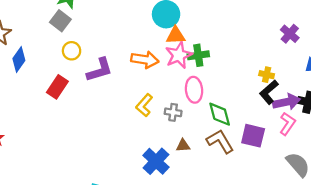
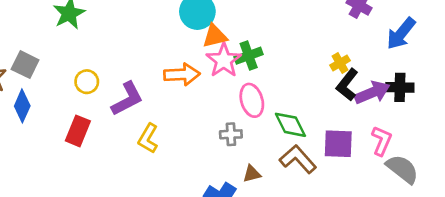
gray square: (60, 21) -> (25, 65), moved
yellow cross: (267, 75) -> (340, 63), turned -32
yellow L-shape: (144, 105) -> (148, 138), moved
pink L-shape: (287, 124) -> (382, 141), moved

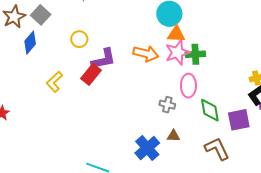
red rectangle: (78, 131) -> (91, 74), moved
yellow L-shape: (148, 138) -> (54, 82), moved
purple square: (338, 144) -> (239, 120), moved, turned -30
brown L-shape: (298, 159) -> (217, 149), moved

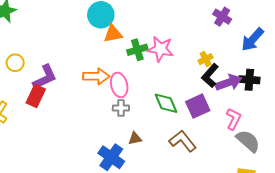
pink star: (177, 52) -> (160, 49), moved, turned -30
orange arrow: (146, 54) -> (96, 76), moved
pink ellipse: (188, 86) -> (119, 85), moved

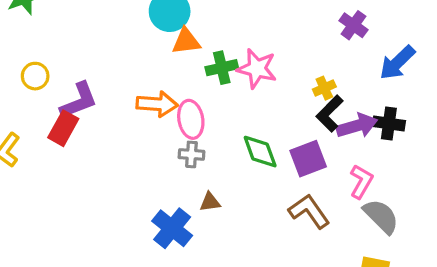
brown L-shape: (183, 141) -> (309, 211), moved

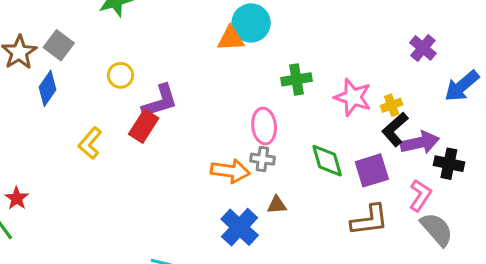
orange triangle: (186, 41) -> (231, 39), moved
pink star: (257, 69) -> (353, 97), moved
orange arrow: (157, 104) -> (230, 171), moved
black cross: (389, 124) -> (449, 164), moved
brown L-shape: (309, 211) -> (369, 220), turned 114

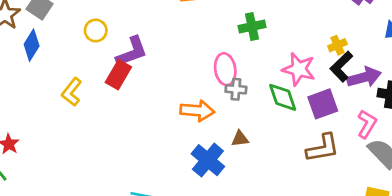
pink star: (353, 97) -> (299, 69), moved
gray cross: (262, 159) -> (236, 89), moved

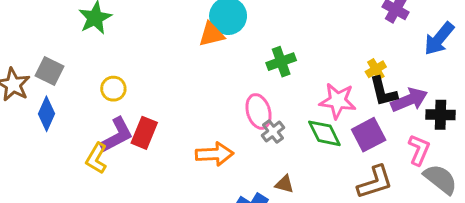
purple L-shape: (132, 52) -> (117, 135), moved
black L-shape: (341, 67) -> (383, 92), turned -52
gray cross: (236, 89) -> (273, 131), turned -35
orange arrow: (197, 111) -> (214, 154), moved
brown triangle: (240, 139) -> (284, 184), turned 30

